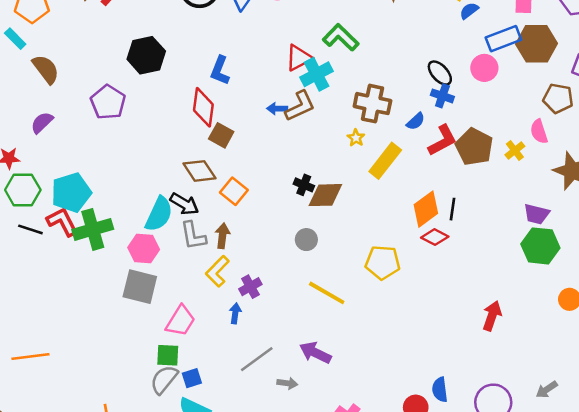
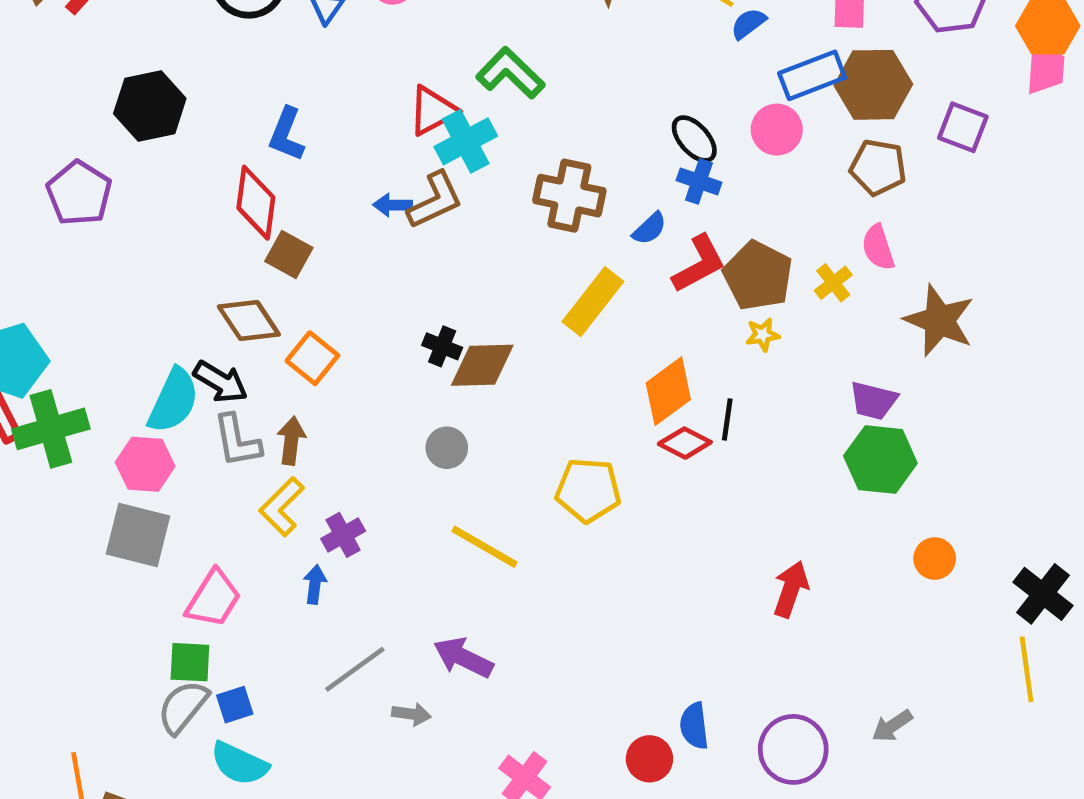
brown pentagon: (558, 98) -> (878, 167), moved
yellow star: (356, 138) -> (763, 335), moved, turned 30
black line: (453, 209) -> (727, 419), moved

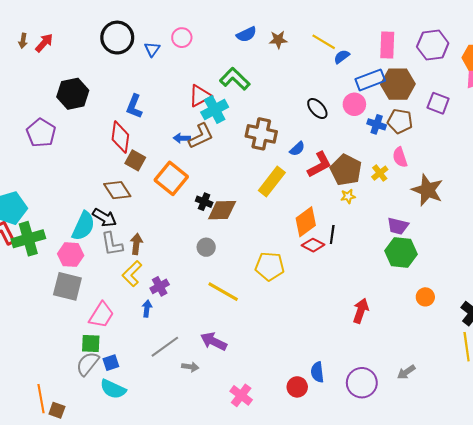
blue cross: (699, 181) -> (377, 124), moved
orange square: (312, 358) -> (171, 178), moved, size x1.4

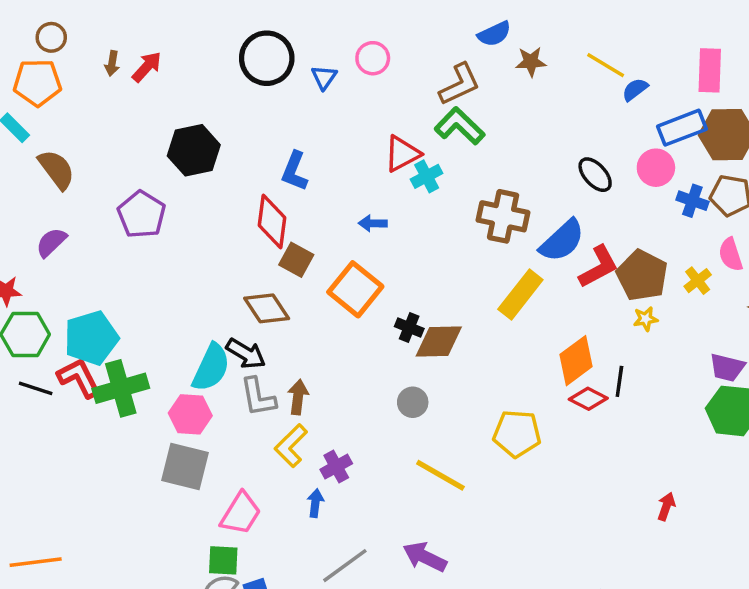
blue semicircle: (246, 34) -> (494, 34), moved
cyan cross: (215, 110) -> (427, 176), size x0.7
brown L-shape: (201, 136) -> (460, 84), moved
blue semicircle: (297, 149) -> (562, 241), size x1.8
red arrow: (361, 311) -> (666, 507), size x0.7

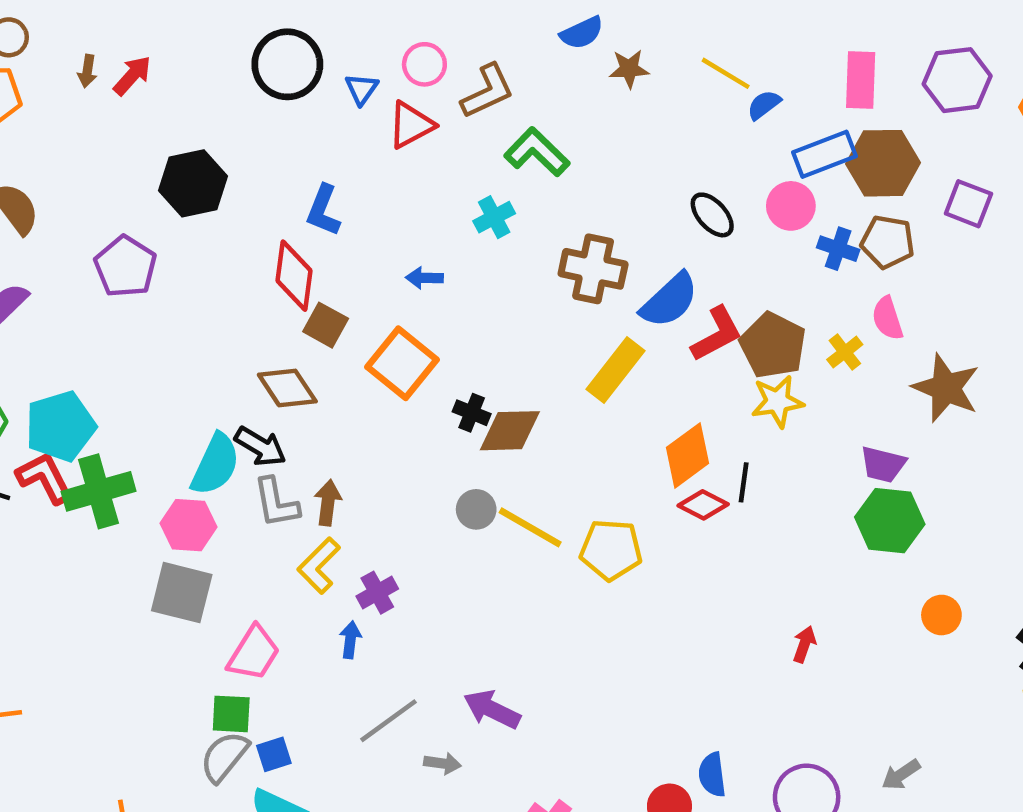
brown L-shape: (460, 84) -> (487, 91), moved
red triangle: (402, 154) -> (411, 125), moved
yellow star: (645, 319) -> (777, 401), size x1.6
yellow line: (440, 475) -> (530, 527), moved

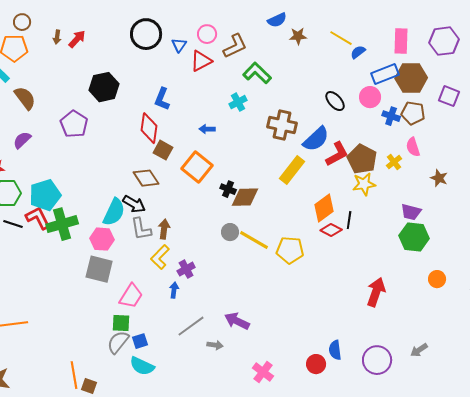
brown star: (946, 388) -> (439, 178), size x0.6
red arrow: (804, 644) -> (376, 292), size x1.8

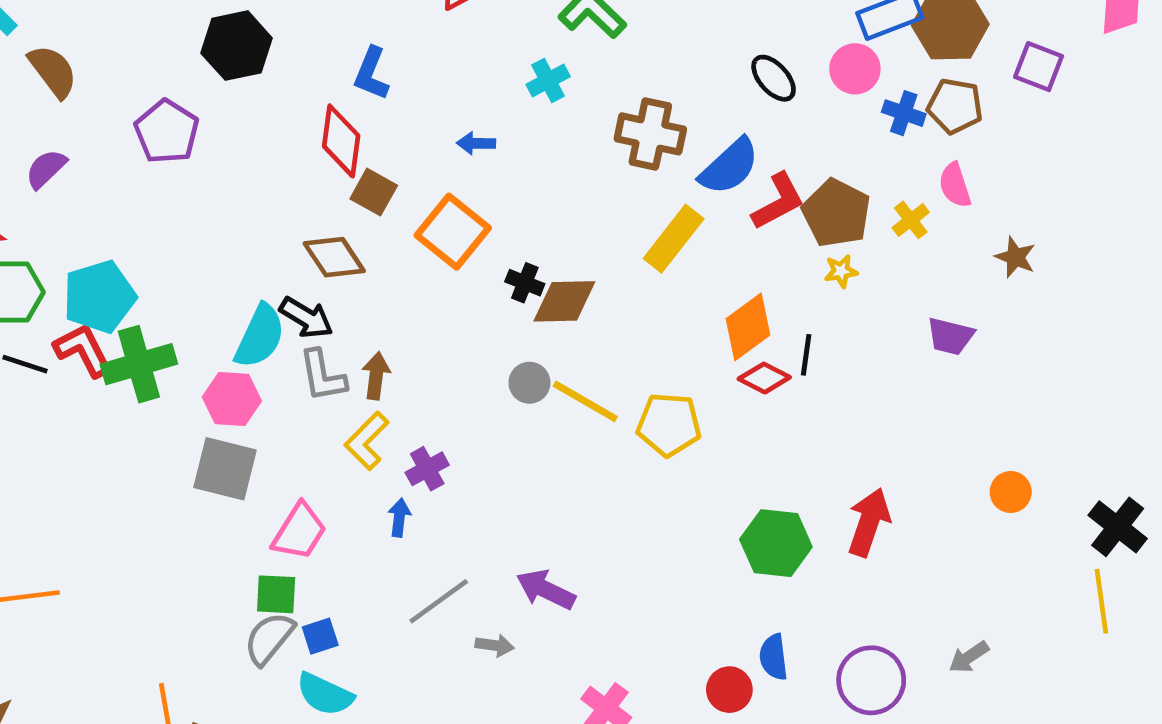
yellow star: (364, 184) -> (841, 271), size x0.6
green hexagon: (414, 237) -> (776, 543), moved

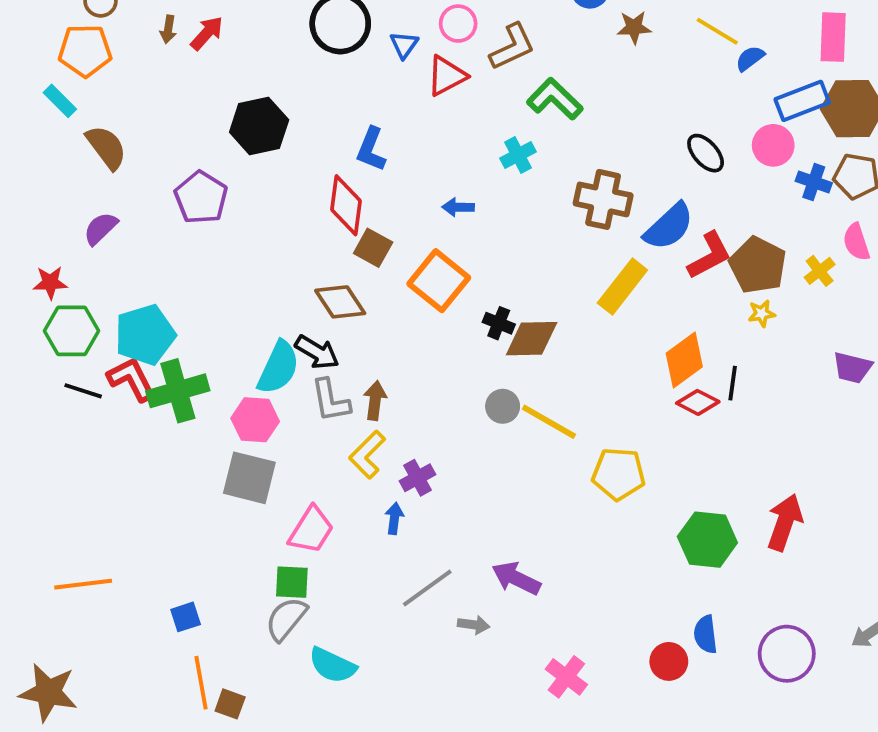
yellow pentagon: (669, 425) -> (619, 474), moved
blue square: (320, 636) -> (186, 617), moved

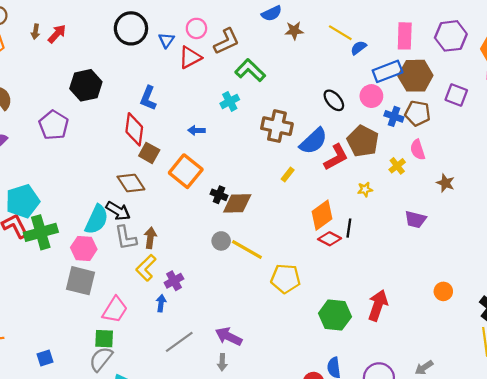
brown pentagon: (758, 265) -> (363, 141), moved
yellow rectangle: (622, 286) -> (288, 174), size x0.5
gray arrow: (474, 625) -> (222, 362), moved, turned 84

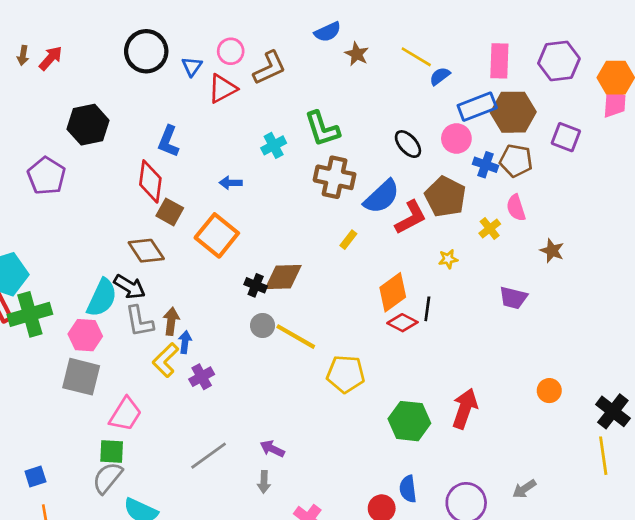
brown star: (294, 31) -> (357, 54), turned 30
green L-shape: (250, 70) -> (322, 129), moved, turned -152
black cross: (219, 195) -> (256, 285), moved
blue arrow: (161, 303) -> (185, 342), moved
purple arrow: (229, 336) -> (272, 449), size x0.7

